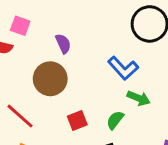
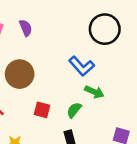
purple semicircle: (63, 44) -> (26, 28), moved
red square: (77, 120) -> (42, 110), turned 35

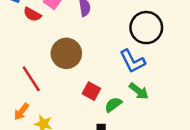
black circle: (105, 29) -> (146, 28), moved
red square: (42, 110) -> (91, 91), moved

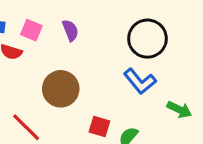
green arrow: (139, 91) -> (179, 110), moved

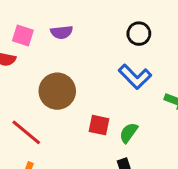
purple semicircle: (70, 30) -> (62, 32), turned 110
black circle: (147, 39) -> (139, 34), size x0.6

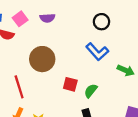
pink square: (23, 36) -> (20, 19), turned 32
red line: (26, 132) -> (19, 87), turned 30

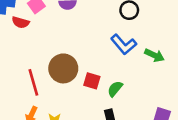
brown circle: (42, 59) -> (63, 68), moved
green arrow: (126, 70) -> (154, 55), moved

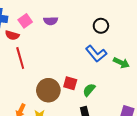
brown circle: (63, 68) -> (48, 90), moved
red line: (33, 82) -> (20, 58), moved

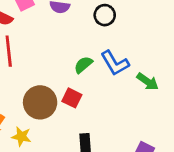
black circle: (101, 26) -> (105, 15), moved
green semicircle: (89, 90) -> (83, 65), moved

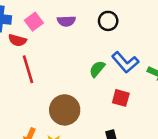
red square: (72, 98) -> (121, 98), moved

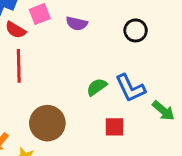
black circle: (108, 21) -> (136, 30), moved
red square: (121, 98) -> (114, 127), turned -30

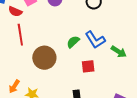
brown circle: (47, 123) -> (44, 58), moved

